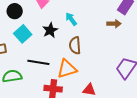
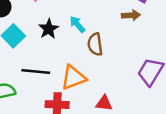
cyan arrow: (71, 19) -> (77, 24), moved
brown semicircle: (75, 45) -> (95, 44), moved

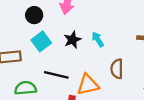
brown semicircle: (95, 44) -> (117, 69), moved

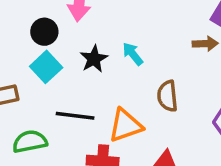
black circle: (34, 15) -> (44, 32), moved

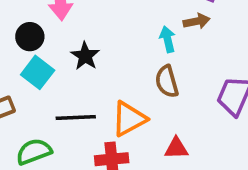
cyan arrow: (133, 54) -> (168, 39), moved, turned 35

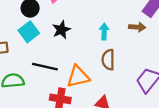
cyan arrow: (168, 39) -> (104, 32), moved

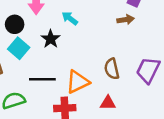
cyan arrow: (104, 32) -> (70, 18), moved, turned -42
brown semicircle: (108, 60) -> (112, 69), moved

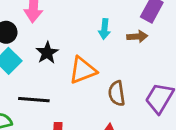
cyan arrow: (70, 18) -> (104, 29), moved, turned -126
orange triangle: (78, 82) -> (83, 70), moved

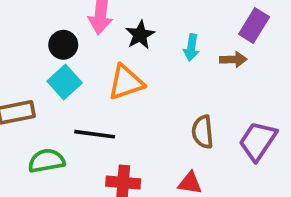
black star: (47, 53) -> (140, 35), moved
orange triangle: (83, 70) -> (126, 82), moved

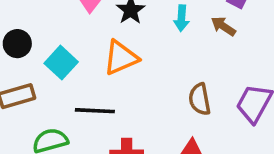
black circle: (63, 45) -> (17, 44), moved
brown arrow: (233, 59) -> (223, 26), turned -140

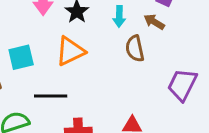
cyan square: (61, 63) -> (21, 57), turned 36
brown semicircle: (200, 99) -> (135, 49), moved

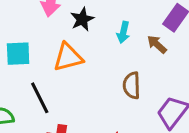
brown semicircle: (135, 49) -> (132, 85), moved
black line: (51, 96) -> (40, 98), turned 52

